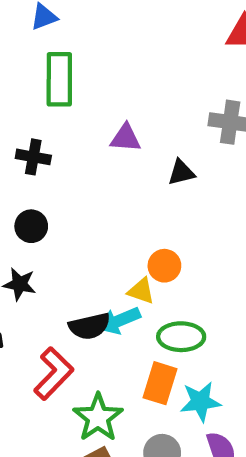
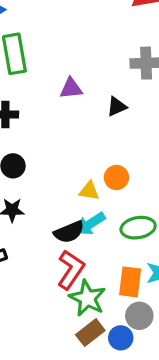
yellow triangle: (141, 291) -> (89, 191), moved
red L-shape: (54, 373) -> (71, 270), moved
orange rectangle: (160, 383) -> (130, 282), moved

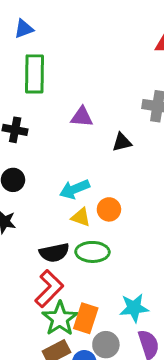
cyan arrow: (90, 224) -> (74, 189), moved
green ellipse: (138, 228) -> (92, 252), moved
orange rectangle: (130, 282) -> (86, 318), moved

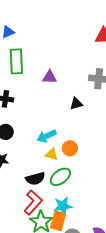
purple triangle: (82, 117) -> (50, 77), moved
green ellipse: (92, 252) -> (60, 177), turned -35
cyan star: (134, 308) -> (63, 206), moved

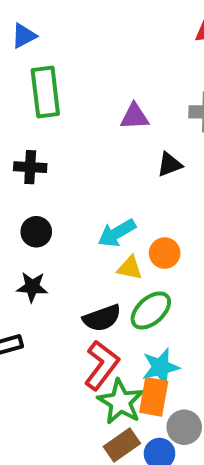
purple triangle: (50, 77) -> (135, 117), moved

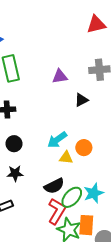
green ellipse: (151, 310) -> (72, 197), moved
cyan star: (161, 367) -> (94, 193), moved

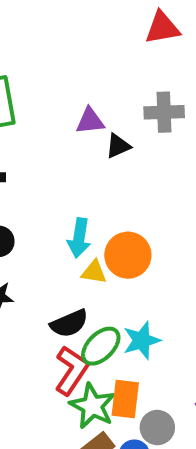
black triangle: (81, 100) -> (118, 146), moved
cyan arrow: (57, 140) -> (79, 238), turned -48
orange circle: (84, 148) -> (128, 255), size x1.5

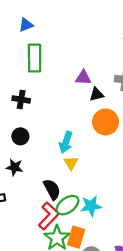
orange circle: (128, 255) -> (106, 122), moved
yellow triangle: (94, 272) -> (71, 163), turned 40
black semicircle: (69, 323) -> (52, 189), turned -105

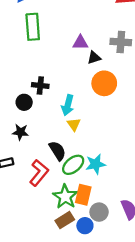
black cross: (21, 99) -> (40, 86), moved
red L-shape: (49, 216) -> (39, 173), moved

